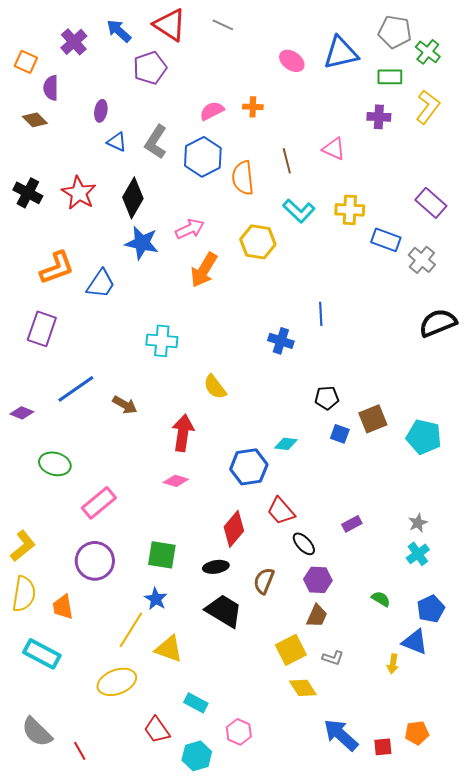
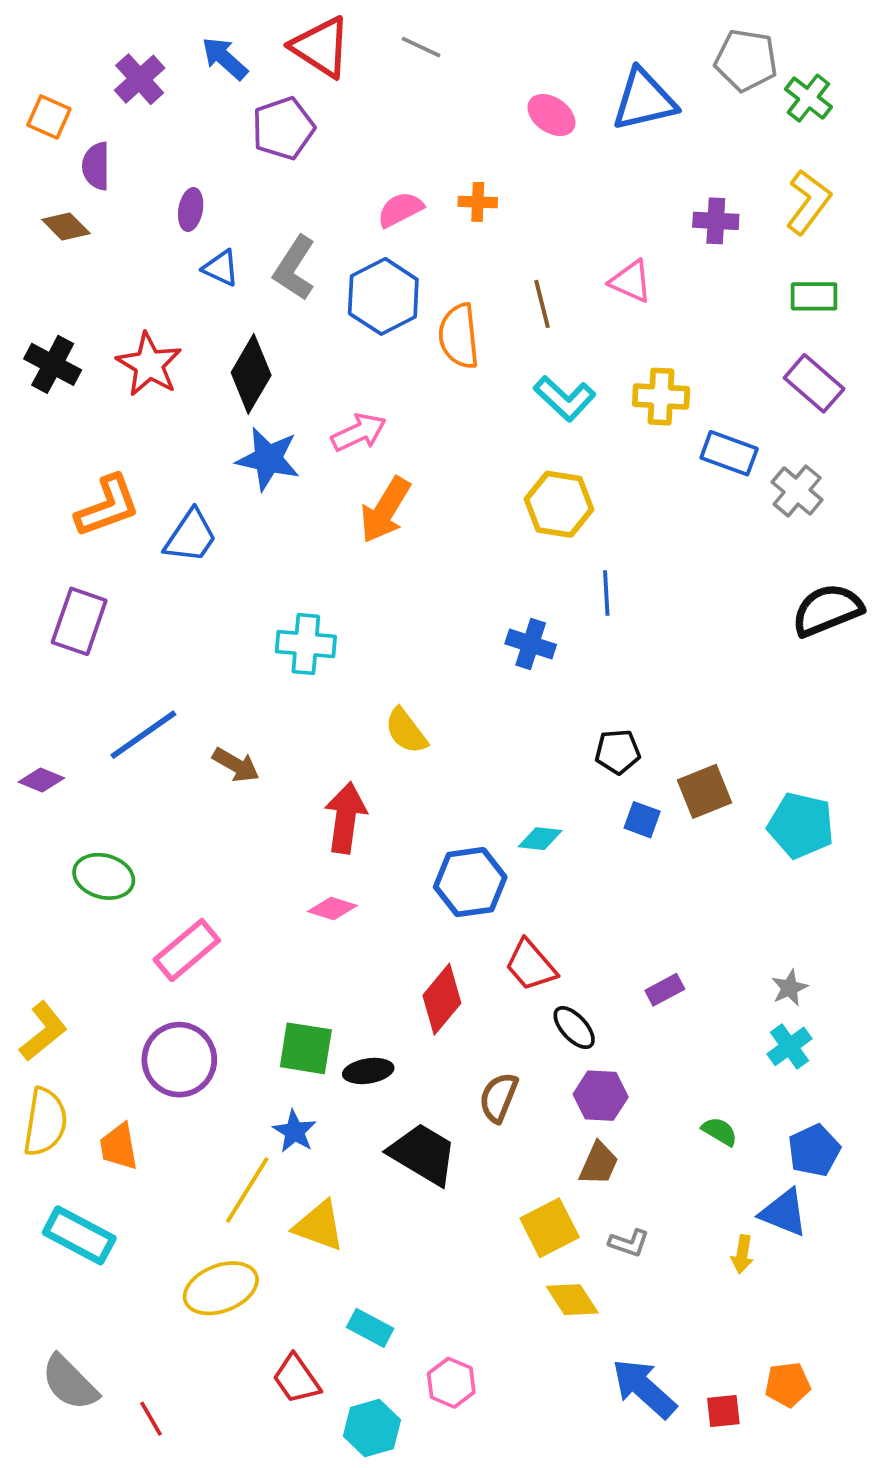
green rectangle: (390, 77) -> (814, 296), moved
yellow hexagon: (258, 242) -> (559, 504), moved
black ellipse: (216, 567) -> (368, 1071), moved

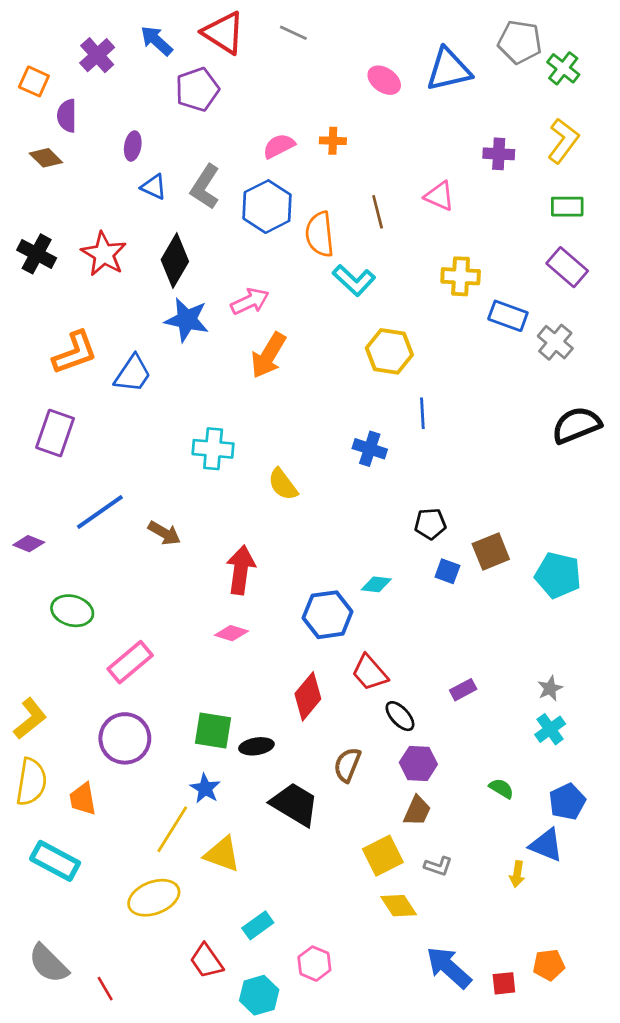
cyan L-shape: (565, 398) -> (354, 280), moved
yellow semicircle: (406, 731) -> (283, 484), moved
cyan rectangle: (370, 1328) -> (258, 925), turned -64

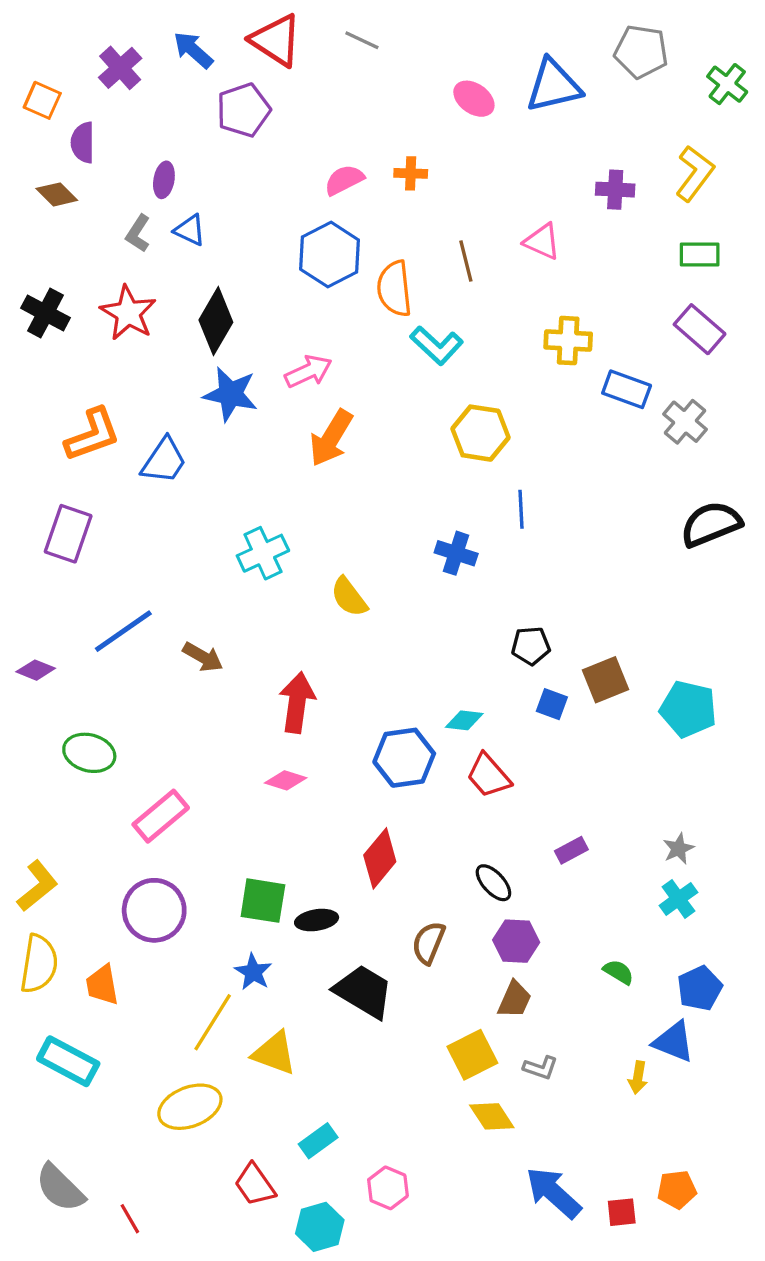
green cross: (563, 68) -> (727, 84), moved
gray L-shape: (205, 187) -> (138, 233), moved, size x0.7
cyan cross: (213, 449) -> (263, 553), turned -30
red trapezoid: (370, 673) -> (489, 776), moved

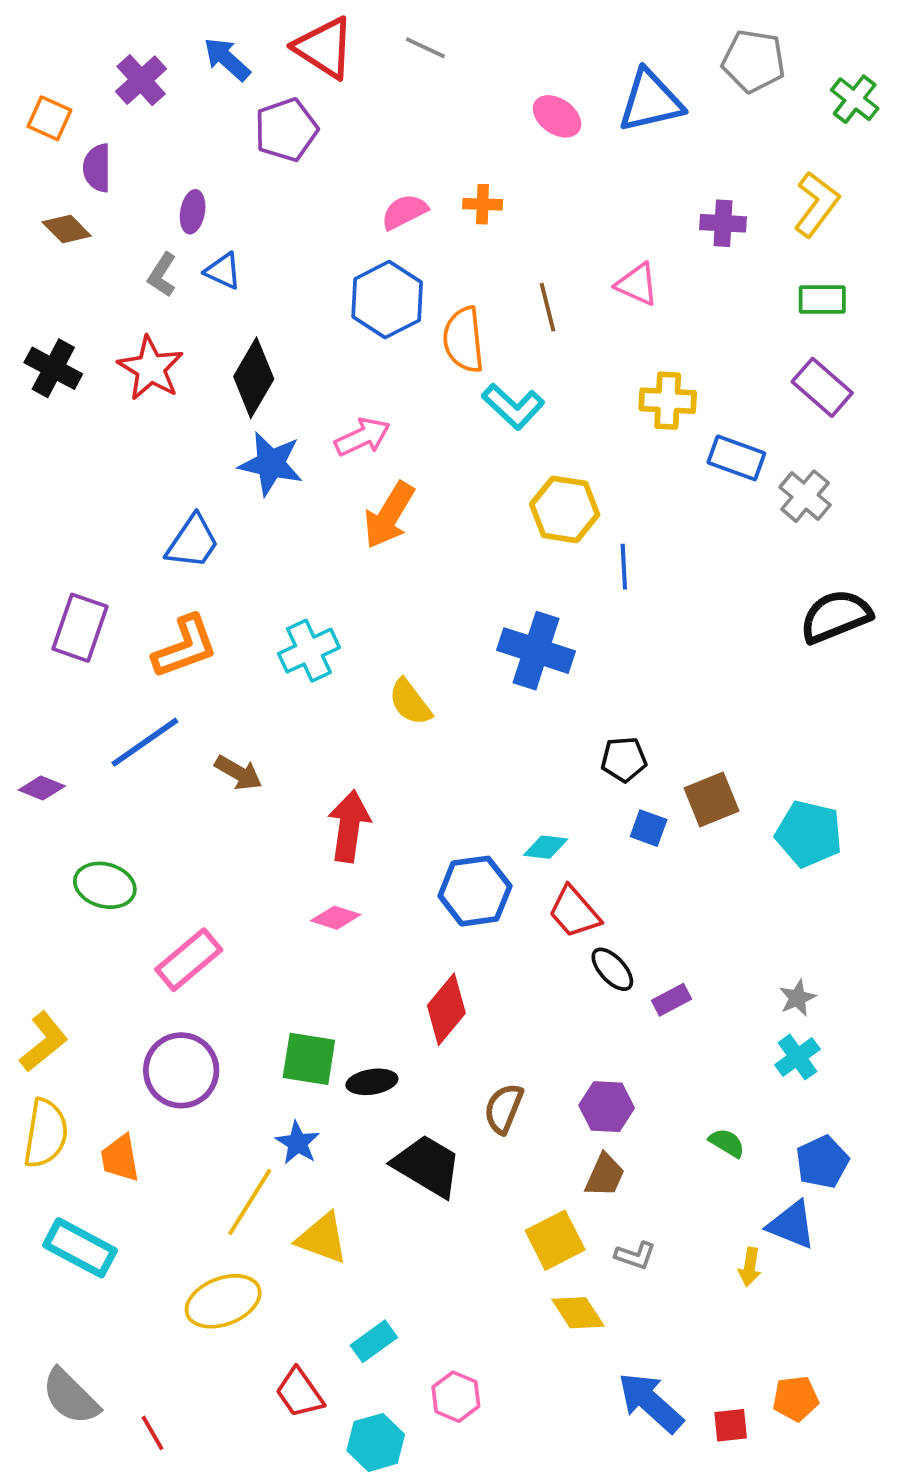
orange L-shape: (93, 435) -> (185, 647), moved
blue line: (521, 509) -> (624, 567), moved
blue cross: (456, 553) -> (536, 651), size x1.5
black ellipse: (493, 883) -> (612, 969), moved

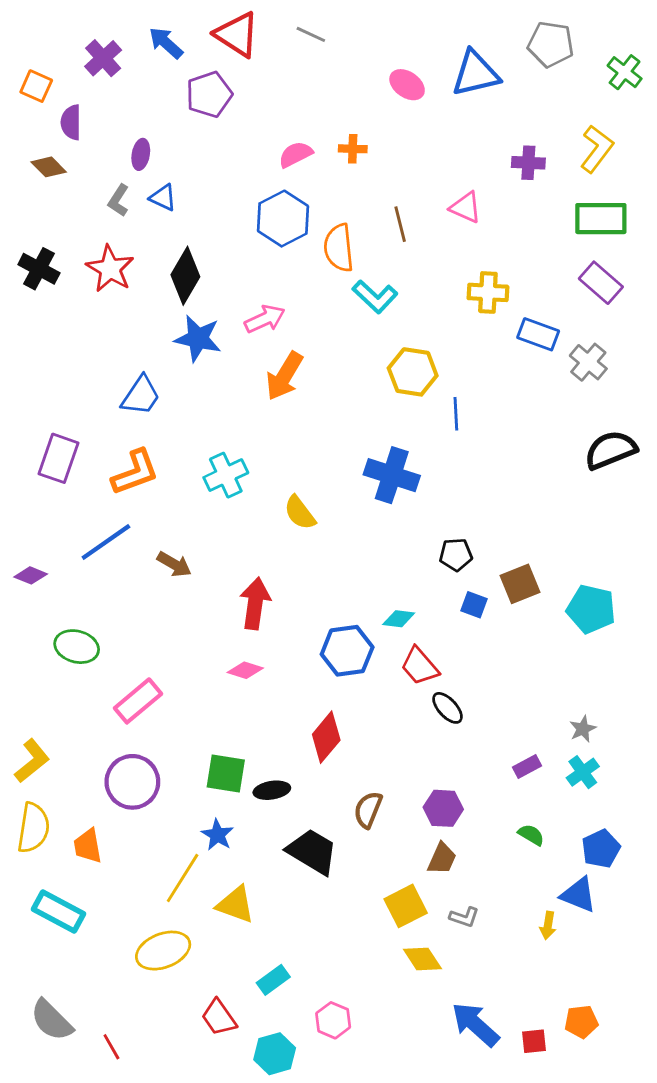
green rectangle: (822, 300) -> (601, 219), size x1.5
purple rectangle: (671, 1000) -> (527, 766), moved

